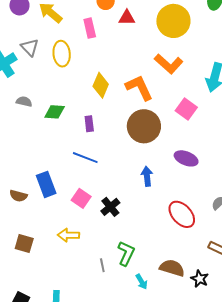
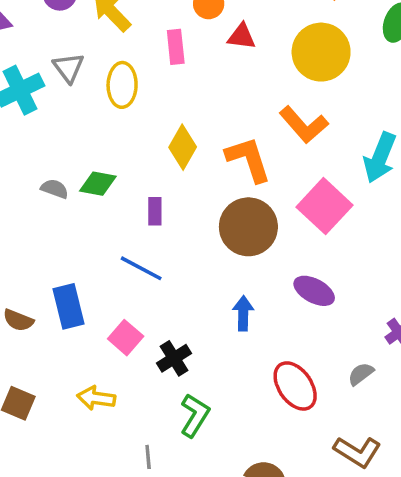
gray semicircle: (24, 101) -> (55, 189), moved
pink square: (186, 109) -> (325, 206), size x1.4
green L-shape: (126, 253) -> (195, 415), moved

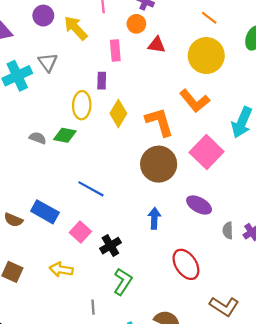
yellow ellipse: (122, 85) -> (82, 105), moved
purple rectangle: (155, 211) -> (102, 81), moved
blue rectangle: (68, 306) -> (45, 212), turned -48
gray semicircle: (361, 374) -> (228, 230), moved, turned -56

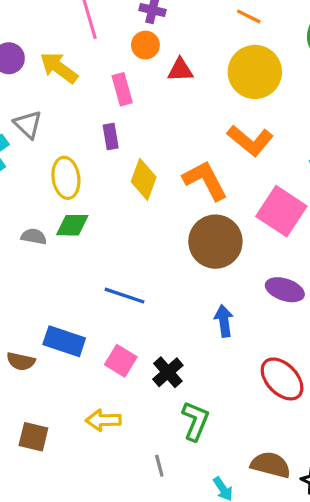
yellow ellipse: (82, 105) -> (66, 178), moved

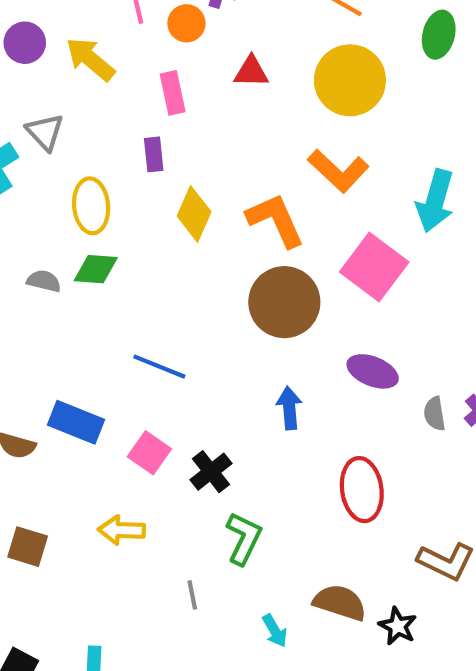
orange circle: (145, 45) -> (186, 23), moved
red ellipse: (282, 379) -> (362, 490), turned 33

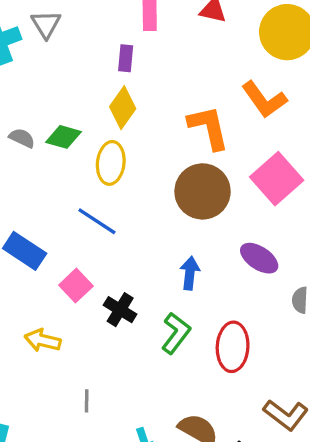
yellow ellipse: (91, 206) -> (111, 163), moved
yellow diamond: (194, 214) -> (123, 108), moved
black cross: (211, 472) -> (120, 310), turned -32
green L-shape: (244, 538) -> (176, 333), moved

